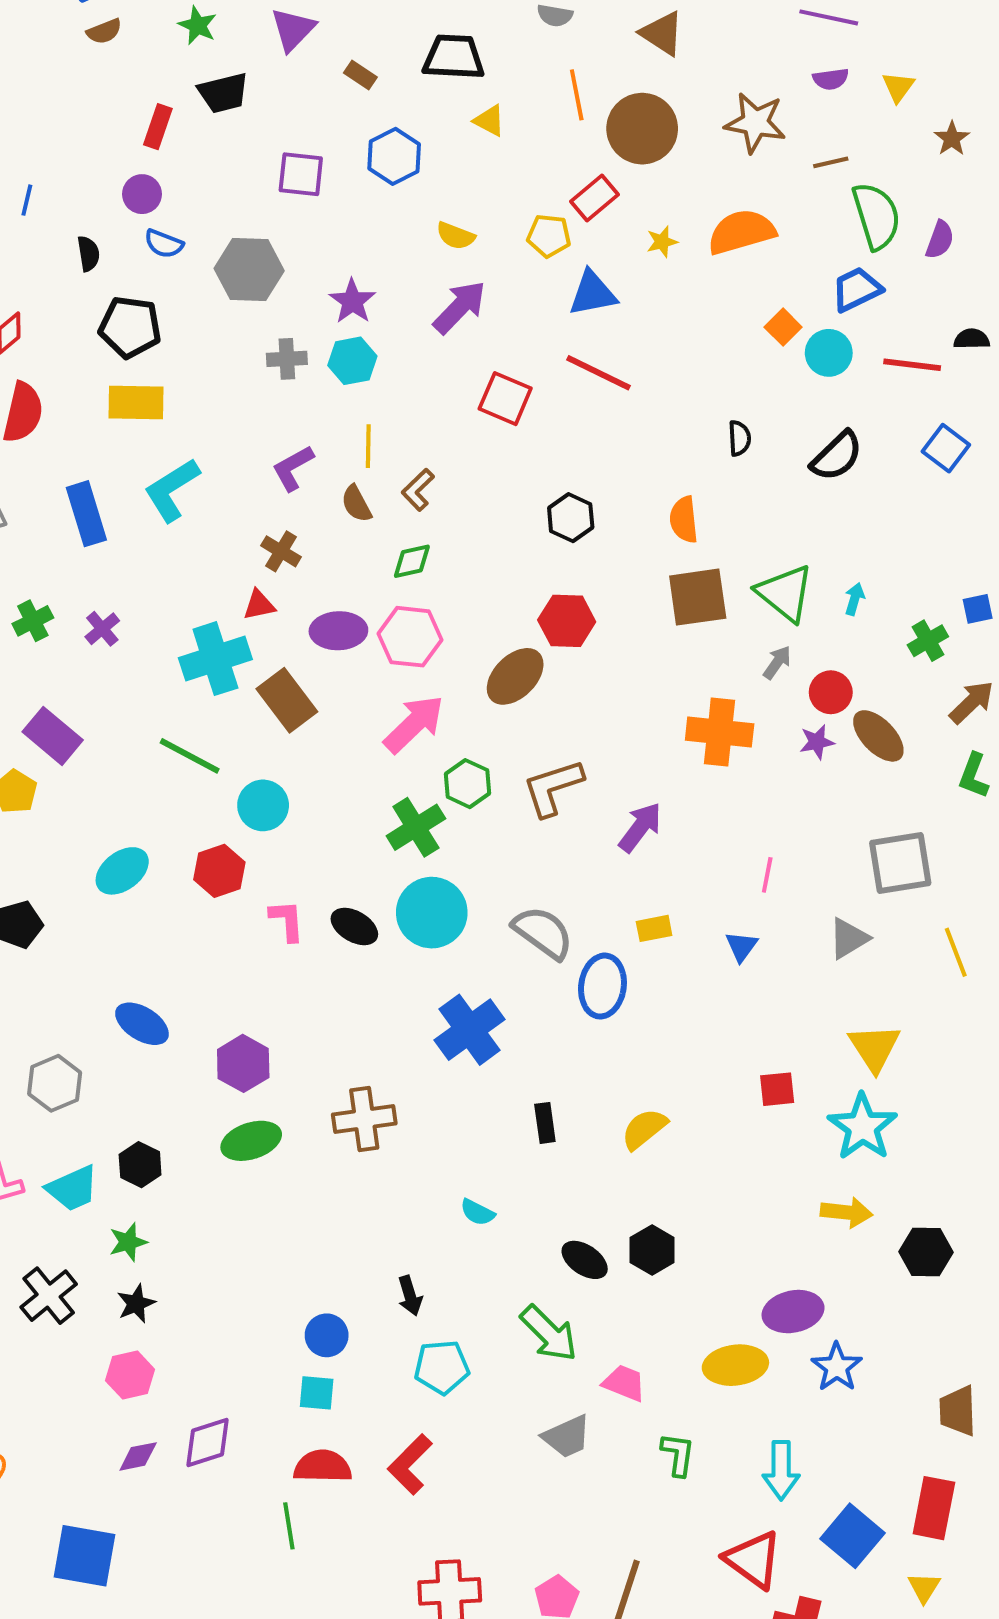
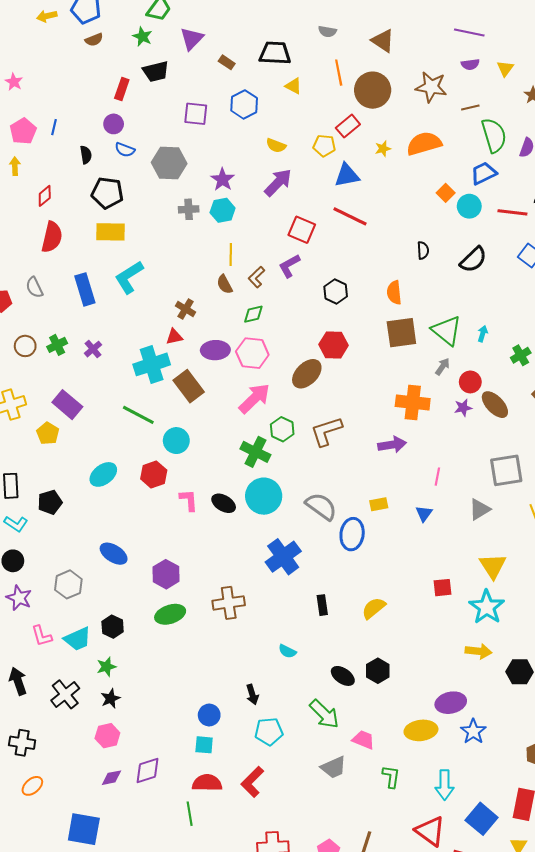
purple L-shape: (293, 468) -> (289, 266), moved
green cross: (416, 827) -> (255, 452), turned -32
purple arrow: (640, 827) -> (392, 445), moved, turned 44

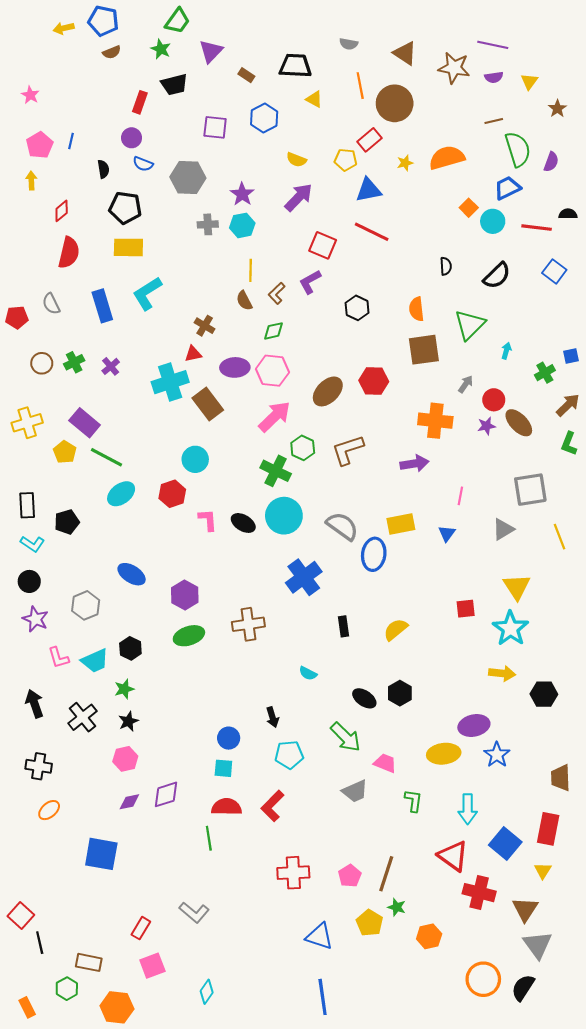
brown star: (431, 87) -> (454, 68), moved
green triangle: (447, 331) -> (470, 325), moved, turned 36
red hexagon: (334, 345) -> (374, 381), moved
green line: (138, 415) -> (106, 457), moved
yellow rectangle: (379, 504) -> (401, 524), size x1.5

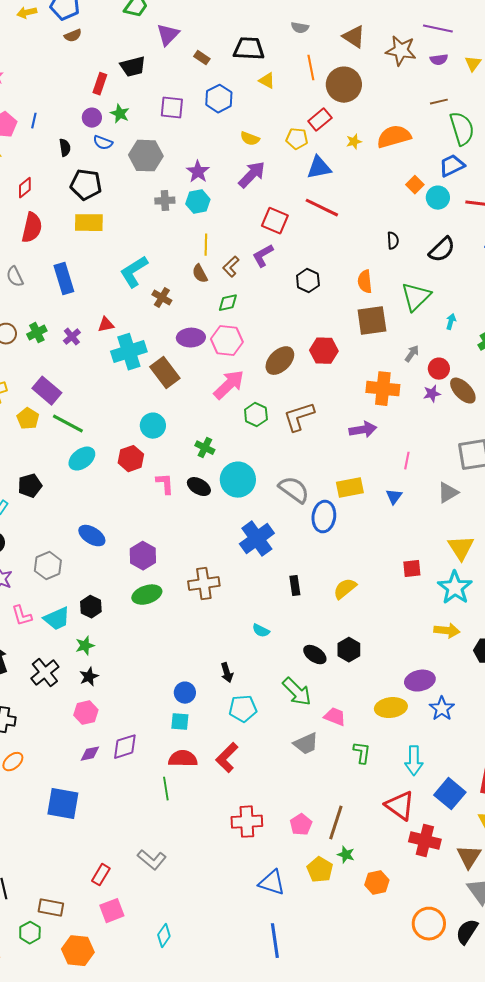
green star: (161, 49) -> (120, 114), moved
cyan L-shape: (147, 293) -> (134, 272), moved
red triangle: (193, 354) -> (106, 325), moved
green cross: (276, 471) -> (205, 448), moved, size x0.7

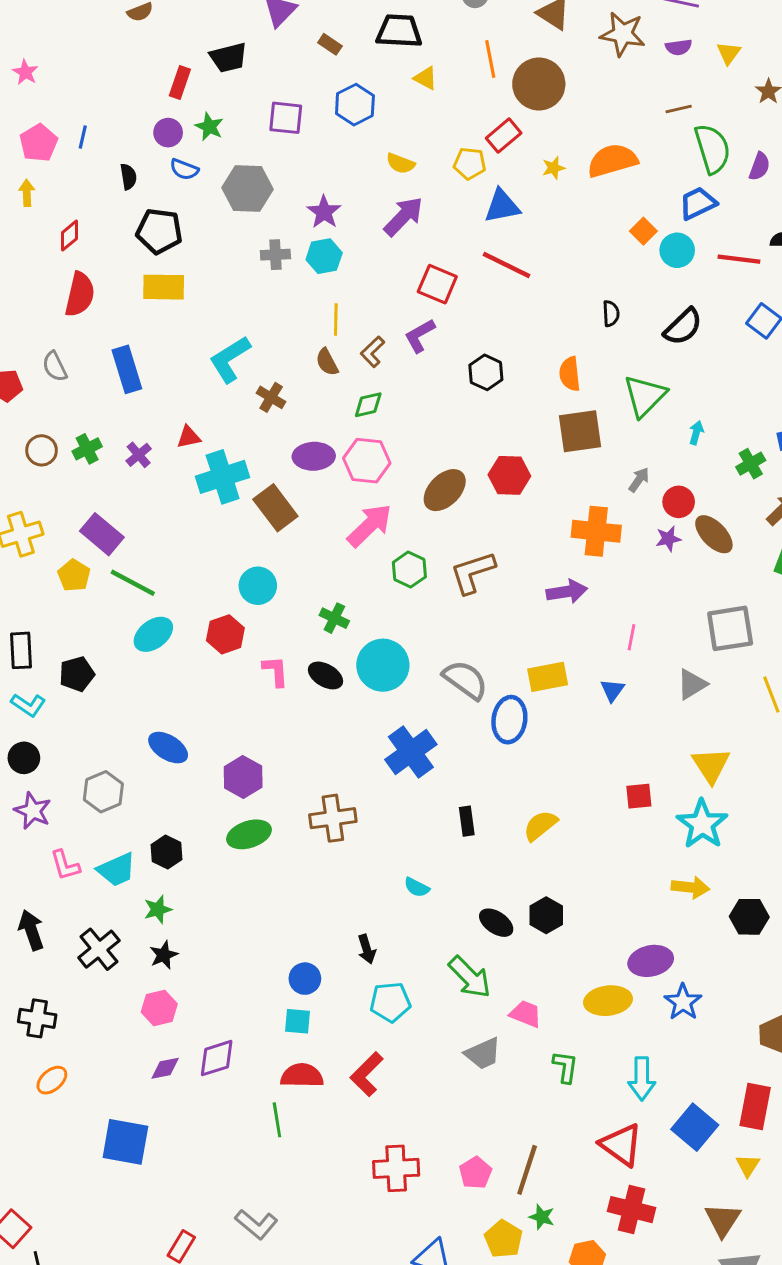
red cross: (425, 841) -> (632, 1210), moved

